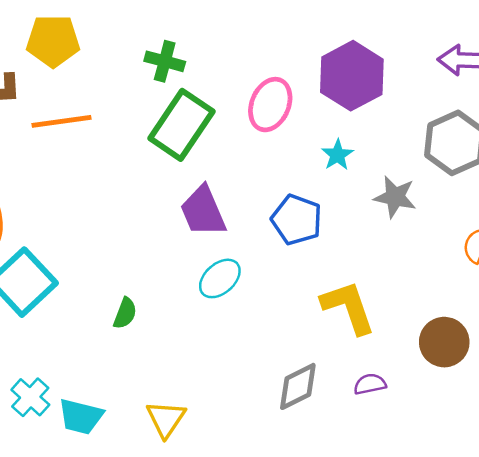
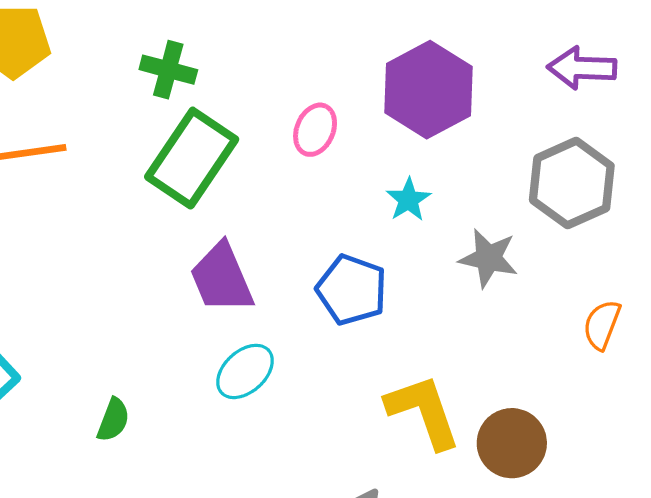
pink ellipse: (270, 105) -> (315, 130), size x0.7
brown circle: (444, 342) -> (512, 443), moved

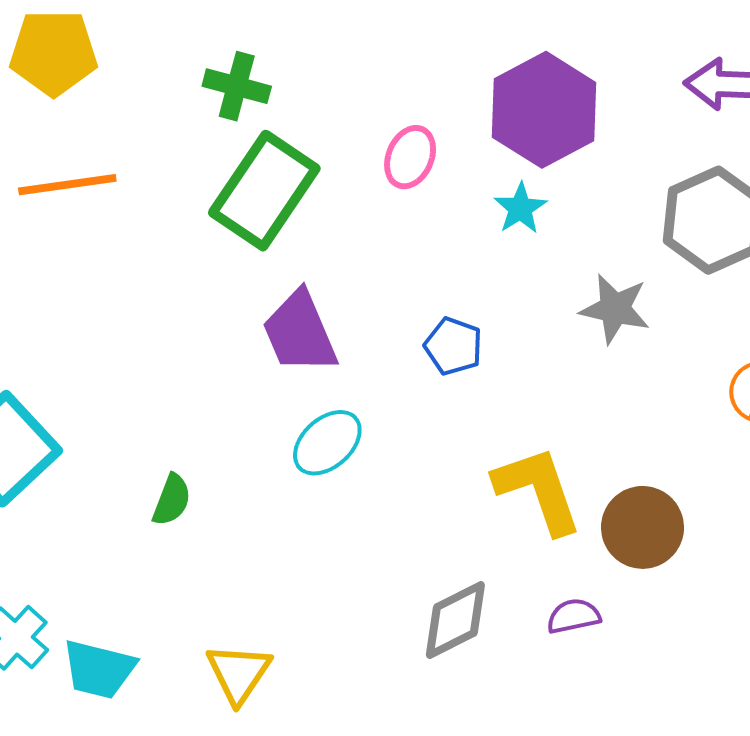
cyan star: (408, 200) -> (520, 208), moved
blue pentagon: (352, 290) -> (453, 346), size x0.7

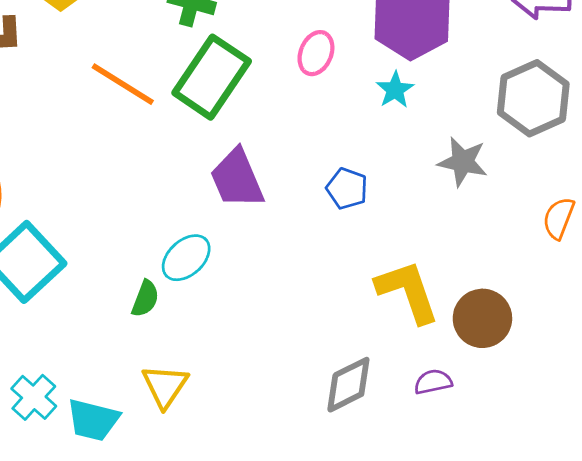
orange line: (67, 185) -> (123, 84), moved, turned 40
cyan ellipse: (327, 443) -> (186, 258), moved
yellow triangle: (239, 673) -> (165, 386), moved

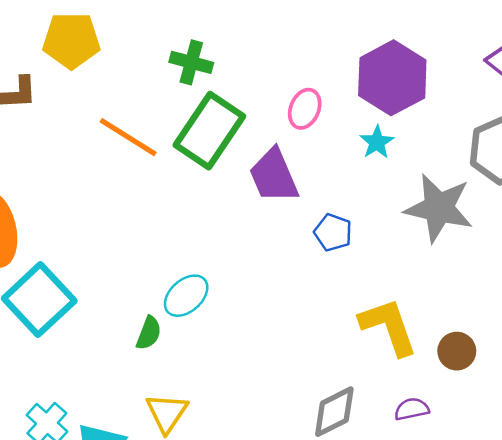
gray star: (463, 162) -> (439, 208), size x1.5
purple trapezoid: (237, 179) -> (274, 176), moved
brown circle: (482, 318) -> (457, 351), size x0.7

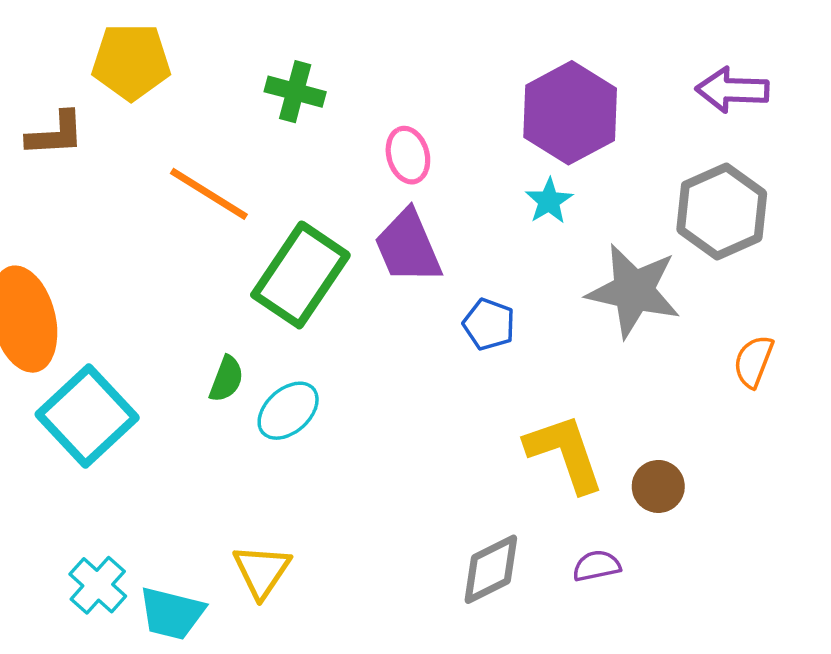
pink ellipse: (305, 109) -> (408, 155), moved, turned -39
green rectangle: (209, 131) -> (300, 275), moved
green semicircle: (149, 333) -> (226, 379), moved

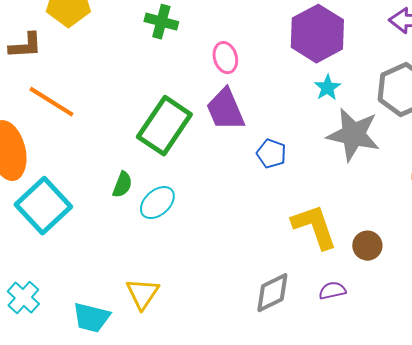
orange line: (209, 194) -> (51, 102), moved
cyan star: (549, 201) -> (327, 88), moved
cyan cross: (98, 585) -> (23, 298), moved

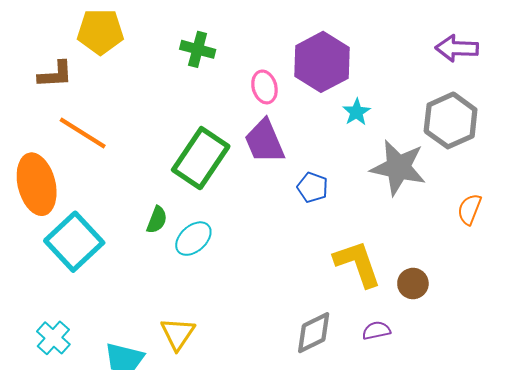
purple hexagon: (317, 34) -> (322, 62), moved
cyan star: (327, 88) -> (356, 112), moved

